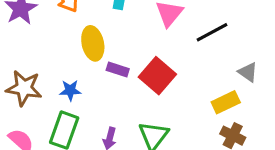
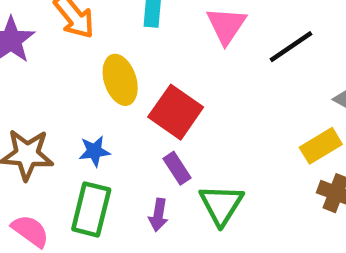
purple rectangle: (118, 69) -> (177, 168), moved, turned 45
red square: (157, 76) -> (176, 112), moved

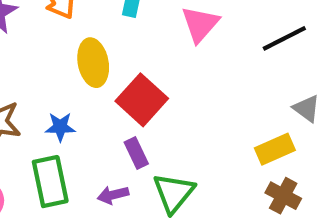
black line: (291, 47) -> (284, 38), moved
green rectangle: (91, 209) -> (50, 182), turned -33
purple arrow: (158, 215) -> (113, 195), turned 60

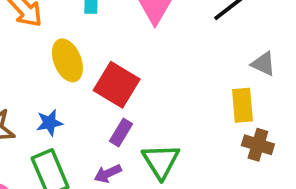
yellow rectangle: (275, 149) -> (242, 105), turned -60
purple rectangle: (136, 153) -> (121, 133), turned 68

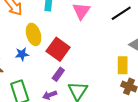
blue star: (49, 123) -> (22, 54), moved

